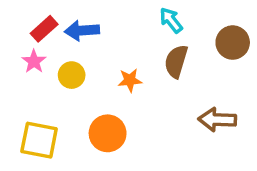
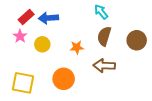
brown circle: (233, 43) -> (137, 40), moved
brown arrow: (217, 120) -> (104, 66), moved

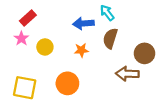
blue arrow: (48, 18) -> (83, 23), moved
brown circle: (137, 40) -> (144, 53), moved
brown arrow: (104, 66) -> (127, 74), moved

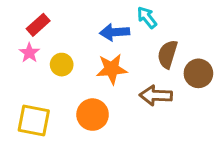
brown semicircle: (110, 38) -> (168, 54), moved
orange star: (81, 50) -> (112, 69), size x1.5
brown arrow: (127, 74) -> (156, 95), moved

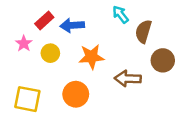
red rectangle: (38, 25) -> (44, 21), moved
blue arrow: (115, 32) -> (72, 25), moved
brown semicircle: (168, 54) -> (143, 31), moved

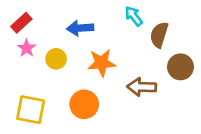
red rectangle: (44, 21) -> (21, 23), moved

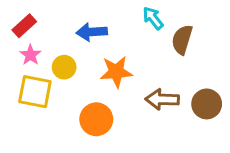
brown circle: (180, 67) -> (207, 104), moved
yellow square: (31, 110) -> (35, 92), moved

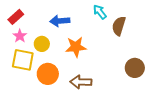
brown arrow: (162, 99) -> (81, 82), moved
orange circle: (96, 119) -> (48, 74), moved

